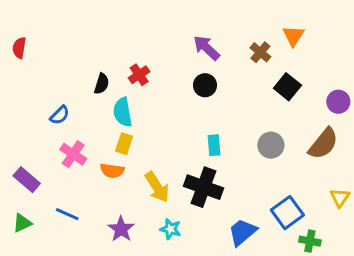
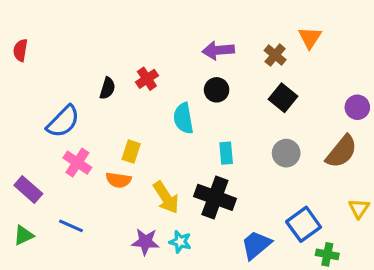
purple arrow: (206, 48) -> (218, 50), turned -48
black square: (287, 87) -> (283, 98), moved
cyan semicircle: (123, 112) -> (183, 118), moved
blue semicircle: (60, 115) -> (63, 121), size x1.6
purple star: (121, 229) -> (145, 242), moved, turned -30

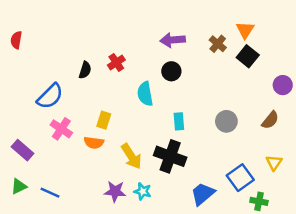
black square: (283, 98) -> (248, 56), moved
brown semicircle: (342, 152) -> (270, 120), size x0.7
yellow triangle: (359, 208) -> (274, 163), moved
blue line: (71, 226) -> (50, 193), moved

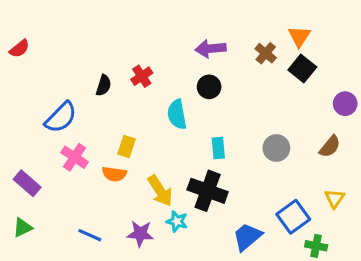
red semicircle: (16, 40) -> (19, 49), turned -138
cyan star: (143, 191) -> (177, 221), moved
blue line: (50, 193) -> (90, 235), moved

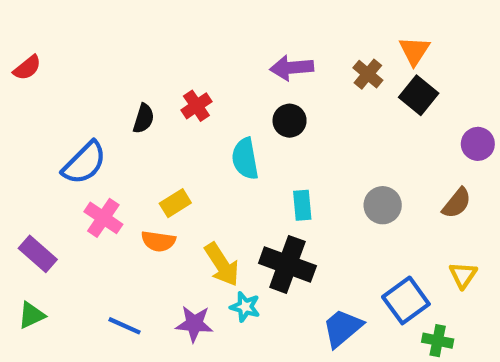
yellow rectangle: (127, 146) -> (175, 203), turned 40

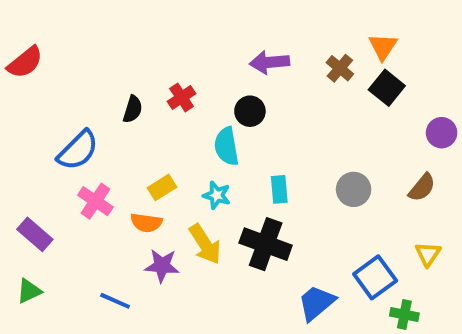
red semicircle: (27, 68) -> (25, 62), size x1.4
black circle: (290, 121) -> (250, 111), moved
cyan star: (245, 307) -> (217, 195), moved
purple star: (194, 324) -> (162, 266), moved

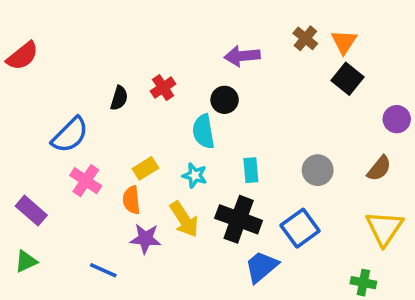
brown cross: (340, 68) -> (305, 38), moved
orange semicircle: (146, 223) -> (131, 200), turned 76
yellow triangle: (428, 254) -> (384, 228), size x1.6
blue square: (375, 277) -> (300, 228), moved
blue trapezoid: (316, 303) -> (261, 267), moved

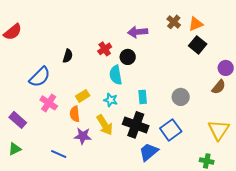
orange triangle: (344, 42) -> (196, 24), turned 35
red cross: (163, 88) -> (105, 49), moved
brown semicircle: (379, 168) -> (219, 87), moved

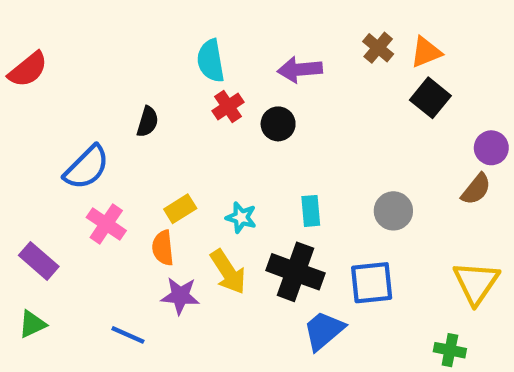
cyan semicircle: (116, 75) -> (211, 61), moved
blue square: (171, 130) -> (372, 283), turned 30

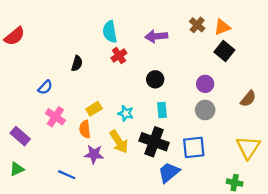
black circle: (278, 124) -> (155, 79), moved
purple circle: (491, 148) -> (205, 84), moved
blue semicircle: (87, 167) -> (45, 87), size x0.6

